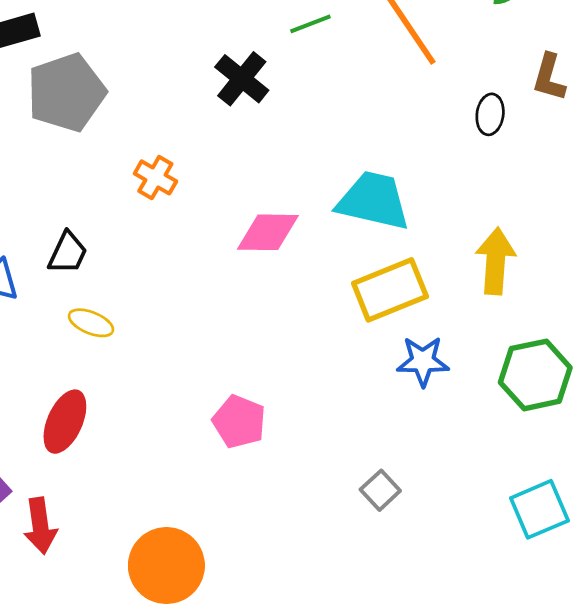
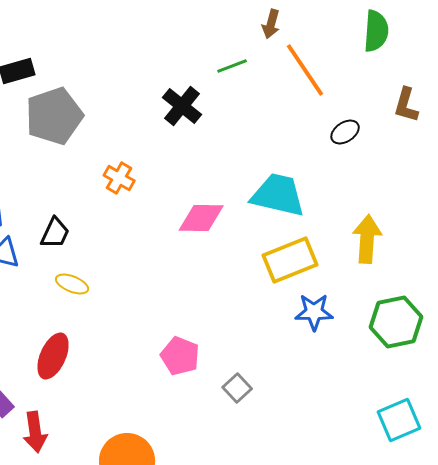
black ellipse: (490, 114) -> (345, 132), moved, turned 48
gray square: (380, 490) -> (237, 388), moved

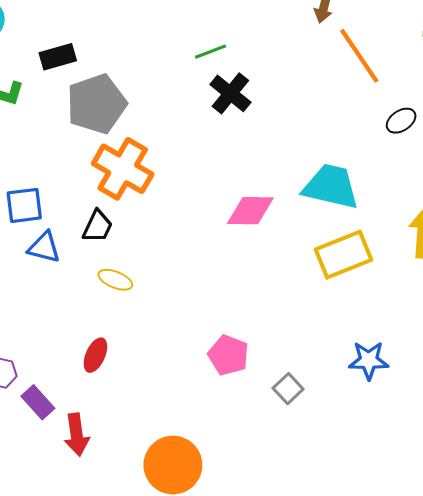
green line: (232, 66) -> (211, 52), moved
orange cross: (119, 178) -> (123, 169), moved, size x1.8
blue star: (314, 312) -> (369, 360), moved
red ellipse: (53, 356) -> (95, 355), size x0.7

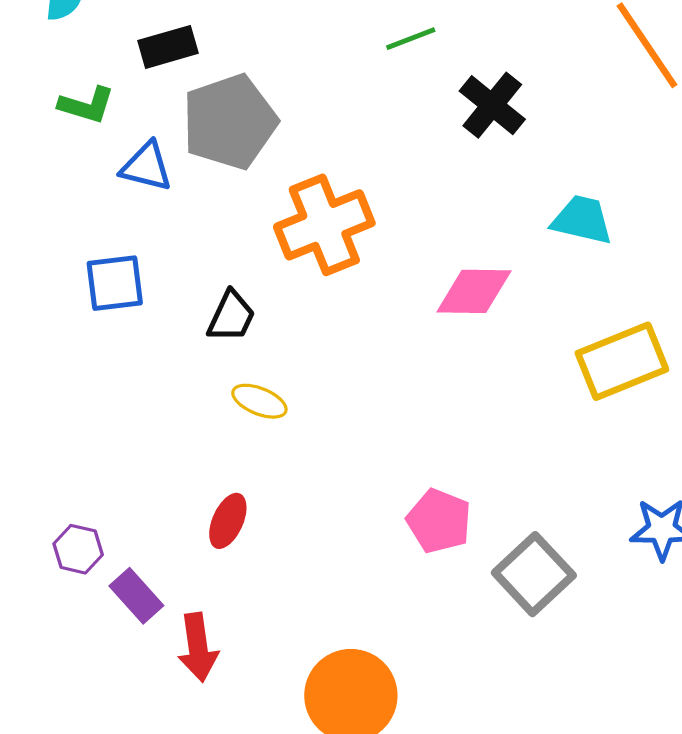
black cross: (230, 93) -> (492, 105), moved
orange cross: (123, 169) -> (324, 225), moved, turned 38
cyan trapezoid: (331, 187) -> (582, 220), moved, size x0.7
blue triangle: (44, 247) -> (146, 167), moved
gray square: (288, 389) -> (534, 574), size x1.6

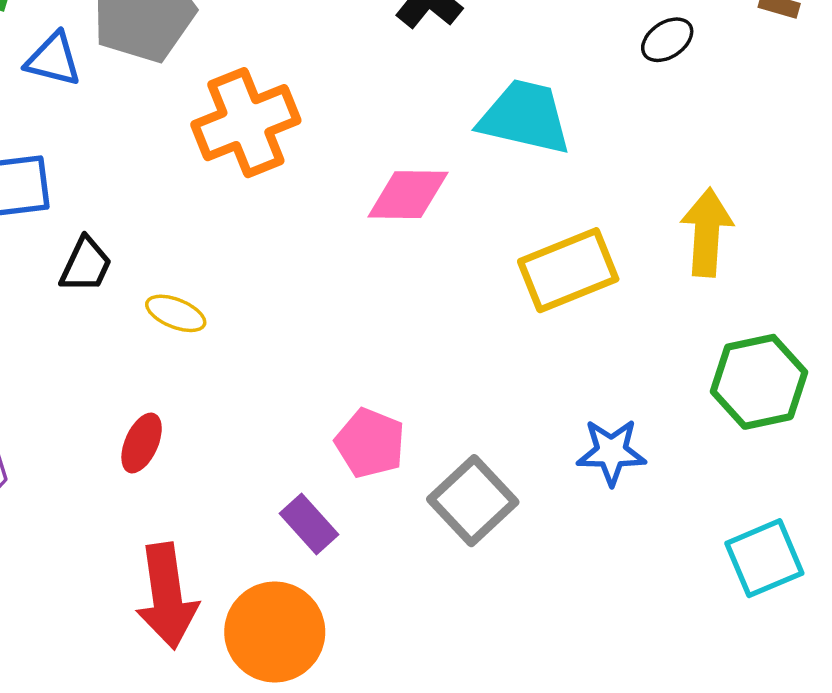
cyan trapezoid: (582, 220) -> (525, 117), size x1.4
black trapezoid: (231, 316) -> (86, 265), moved
purple rectangle: (136, 596) -> (309, 524), moved
red arrow: (198, 647) -> (167, 596), moved, size x1.4

